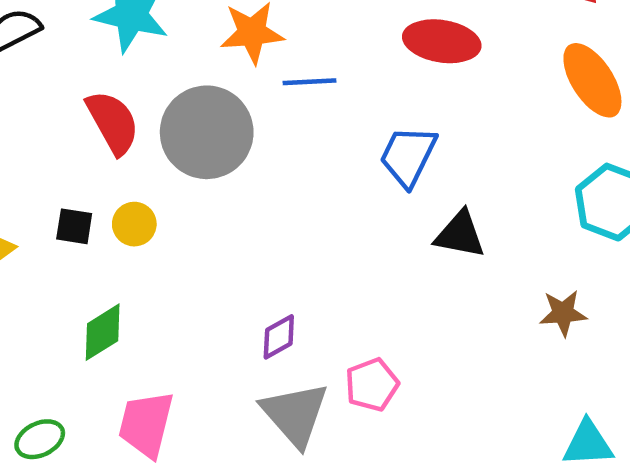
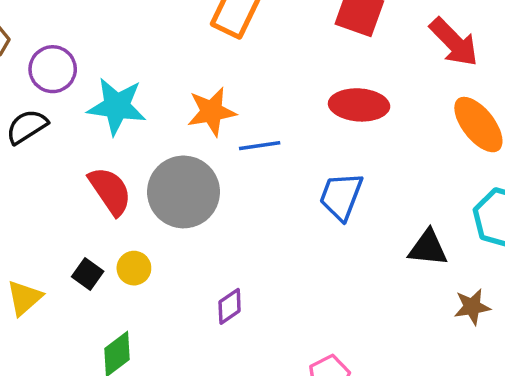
black square: (74, 226) -> (88, 274), turned 32
black triangle: (460, 234) -> (428, 248), moved
purple diamond: (279, 337) -> (230, 306), moved

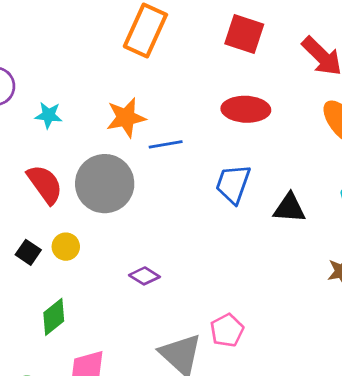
cyan star: (117, 106) -> (49, 115), size x0.6
black triangle: (428, 248) -> (289, 208), moved
purple diamond: (230, 306) -> (144, 276), turned 68

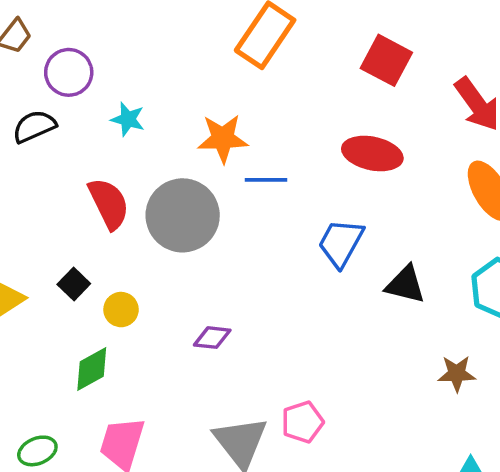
yellow circle: (66, 247) -> (121, 310), moved
purple diamond: (144, 276) -> (212, 338), turned -36

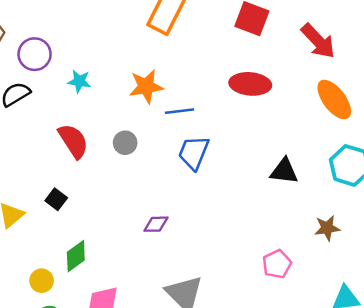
gray circle: (183, 215) -> (125, 143), size x0.5
blue trapezoid: (341, 243) -> (194, 153), moved
yellow circle: (121, 310) -> (42, 281), moved
pink pentagon: (302, 422) -> (277, 264), moved

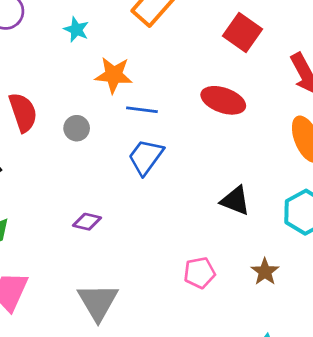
cyan star: (79, 81) -> (76, 30), moved
brown star: (327, 228) -> (265, 272), turned 30
pink pentagon: (277, 264) -> (199, 273), moved

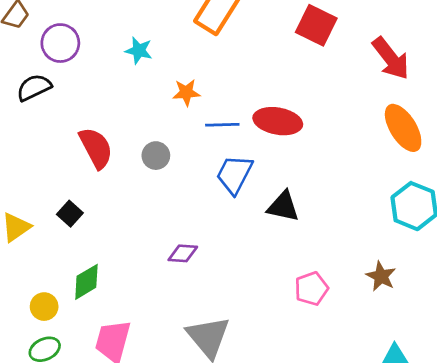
orange star: (114, 75) -> (186, 92), size x0.7
red ellipse: (223, 100) -> (278, 121), moved
black triangle: (235, 201) -> (283, 206), moved

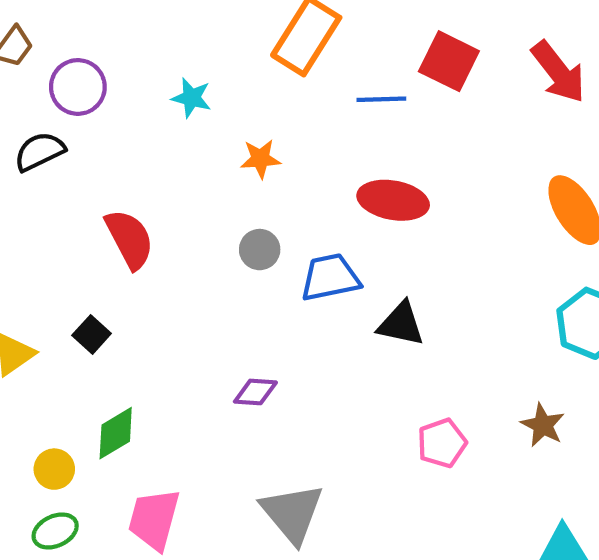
red arrow: (391, 58) -> (558, 72), moved
blue line: (222, 125) -> (381, 99), moved
gray circle: (156, 156) -> (260, 250), moved
blue trapezoid: (234, 174) -> (330, 277), turned 51

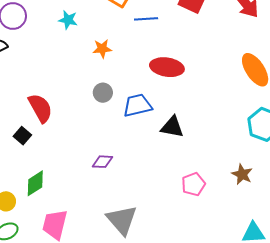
blue line: (381, 99) -> (146, 19), moved
red semicircle: (129, 239) -> (40, 108), moved

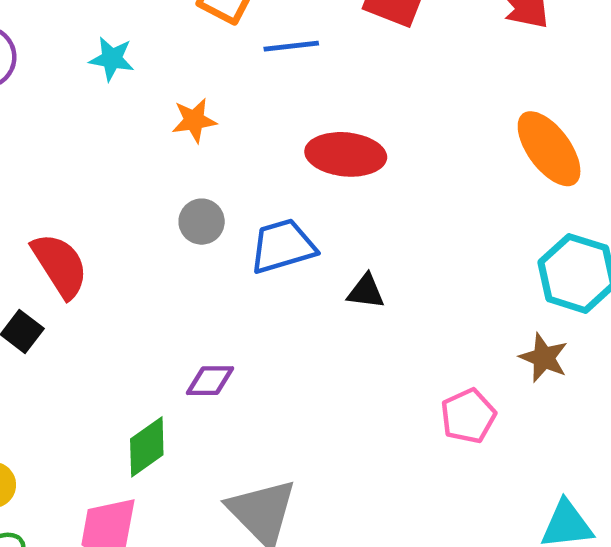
black triangle: (172, 127) -> (366, 291), size x0.7
brown star: (242, 174) -> (544, 358), moved
green diamond: (35, 183) -> (147, 447), moved
pink pentagon: (193, 184) -> (468, 416), moved

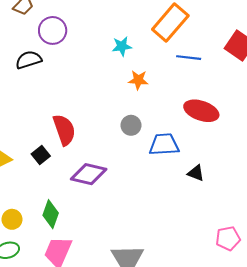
cyan star: (112, 59) -> (122, 46), moved, turned -30
purple diamond: (210, 381) -> (89, 174), moved, size x1.6
green diamond: (147, 447) -> (51, 214), moved, turned -48

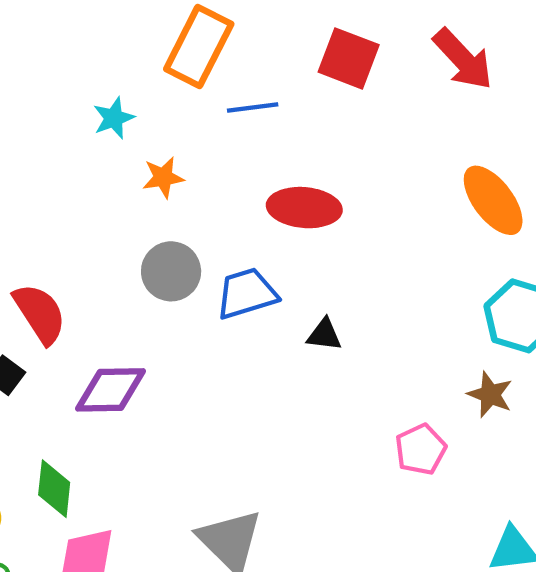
gray circle: (131, 125) -> (171, 271), size x1.4

